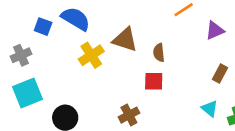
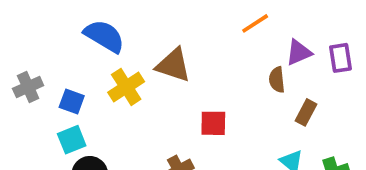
blue square: (43, 27) -> (72, 102), moved
brown semicircle: (159, 53) -> (277, 80), moved
cyan square: (27, 93) -> (72, 140), moved, size x0.7

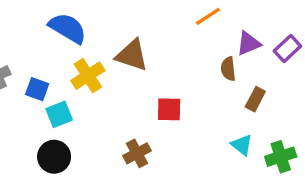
purple rectangle: (340, 58) -> (287, 48), turned 56
cyan square: (72, 140) -> (59, 114), moved

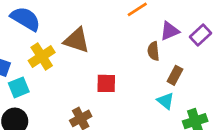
cyan triangle: (242, 145) -> (166, 101), moved

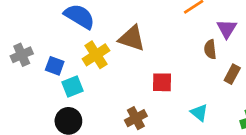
purple triangle: (170, 31) -> (227, 29), turned -35
cyan triangle: (166, 101) -> (199, 113), moved

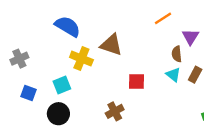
yellow cross: (96, 55) -> (81, 59), turned -35
blue square: (55, 66) -> (29, 93), moved
cyan triangle: (199, 113) -> (173, 75), moved

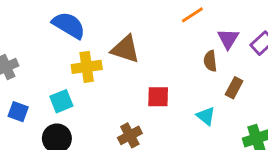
yellow cross: (81, 59) -> (87, 67), turned -30
cyan triangle: (173, 75) -> (206, 116), moved

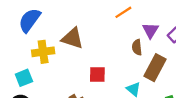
blue semicircle: (69, 25) -> (30, 20), turned -85
brown rectangle: (234, 88) -> (155, 68), size x1.6

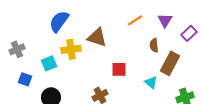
orange line: (123, 12) -> (135, 20), moved
purple triangle: (150, 30) -> (165, 20), moved
cyan square: (24, 78) -> (49, 63), moved

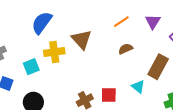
brown triangle: (97, 37) -> (82, 39), turned 30
brown semicircle: (154, 45) -> (126, 49), moved, turned 72
red square: (119, 69) -> (109, 95), moved

